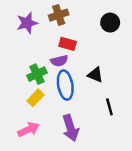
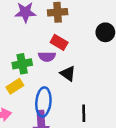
black triangle: (95, 75) -> (68, 74), moved
blue ellipse: (65, 85) -> (43, 102), moved

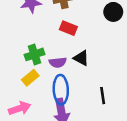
purple semicircle: (47, 57) -> (58, 62), moved

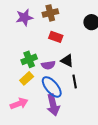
blue ellipse: (61, 90) -> (52, 87), turned -35
black line: (103, 96) -> (75, 82), moved

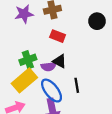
black triangle: (67, 61) -> (59, 61), moved
yellow rectangle: (27, 78) -> (24, 80), size x1.6

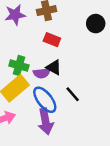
green cross: (28, 60) -> (19, 65), turned 35
black line: (77, 85) -> (73, 94), turned -32

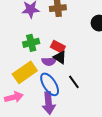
red rectangle: (52, 40) -> (58, 47), moved
green cross: (19, 65) -> (31, 43), moved, turned -35

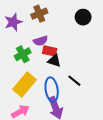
purple semicircle: (49, 61) -> (41, 41), moved
blue ellipse: (50, 84) -> (52, 90), turned 40

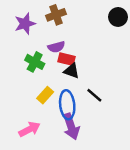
black circle: (83, 17) -> (118, 17), moved
green cross: (23, 54) -> (35, 62), turned -35
yellow rectangle: (24, 85) -> (45, 95), moved, size x0.6

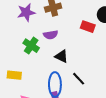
red rectangle: (66, 59) -> (88, 27), moved
yellow rectangle: (45, 95) -> (14, 75), moved, turned 48

